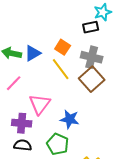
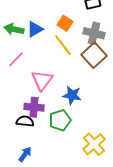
purple cross: (22, 123) -> (34, 107), moved
green pentagon: (58, 144) -> (60, 120), turned 30

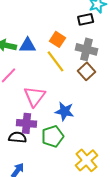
blue triangle: (35, 29) -> (28, 45), turned 30
brown square: (94, 55) -> (87, 71), size x0.7

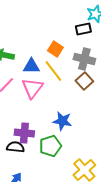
blue triangle: (28, 45) -> (31, 66), moved
pink triangle: (35, 96) -> (32, 88), moved

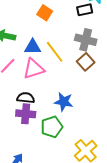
orange square: (55, 49) -> (45, 13), moved
pink triangle: (32, 88) -> (34, 69), turned 35
black semicircle: (15, 147) -> (26, 98), moved

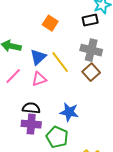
blue triangle: (33, 47) -> (38, 57), turned -42
pink triangle: (34, 69) -> (39, 79), size x0.7
green pentagon: (52, 127) -> (57, 137), turned -30

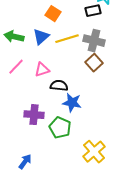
blue triangle: (38, 57) -> (41, 37), moved
yellow line: (60, 62) -> (67, 39), moved, turned -70
black semicircle: (31, 108) -> (59, 86), moved

